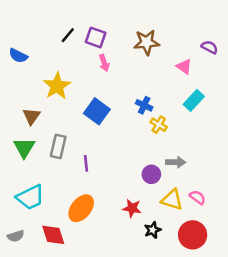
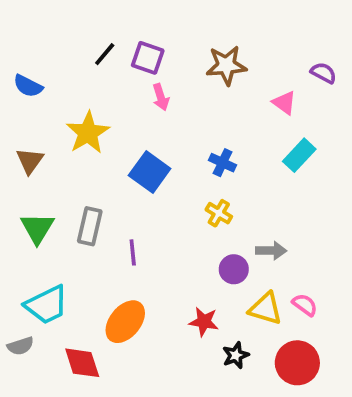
brown triangle: (31, 116) -> (30, 161), moved
yellow cross: (159, 125) -> (219, 213), moved
gray semicircle: (16, 236) -> (20, 346), moved

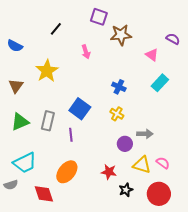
purple square: (148, 58) -> (99, 17), moved
blue square: (150, 172) -> (80, 109), moved
green triangle: (37, 228) -> (20, 122), turned 36

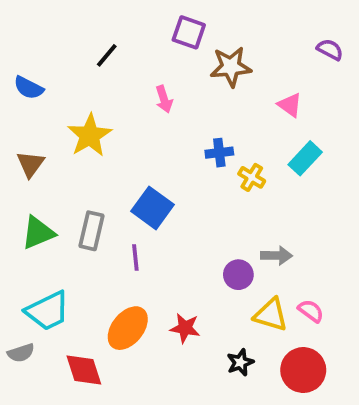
purple semicircle: (173, 39) -> (330, 50), moved
blue cross: (119, 87) -> (219, 153), moved, turned -32
yellow cross: (117, 114) -> (252, 177), moved
red star: (109, 172) -> (185, 328), moved

